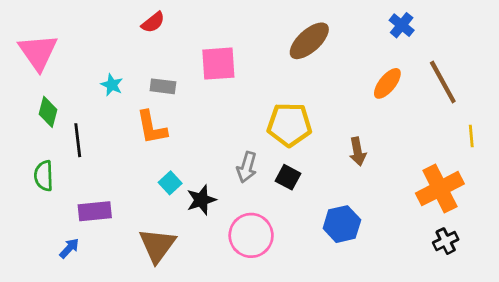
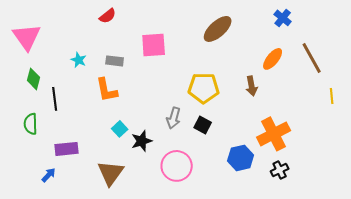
brown arrow: (358, 152) -> (252, 86), moved
orange cross: (440, 189) -> (274, 134), moved
black cross: (446, 241) -> (280, 170), moved

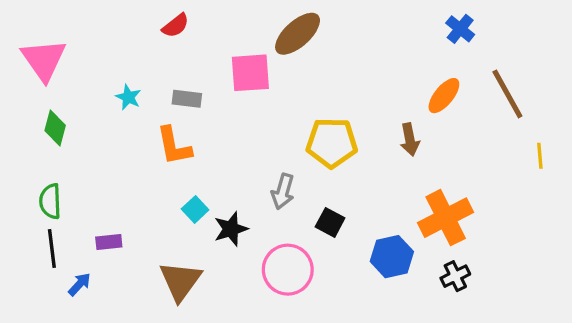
brown ellipse: (218, 29) -> (298, 34), moved
black line: (55, 99) -> (52, 248), moved
black square: (203, 125) -> (330, 222), moved
purple rectangle: (67, 149) -> (109, 242), size x0.7

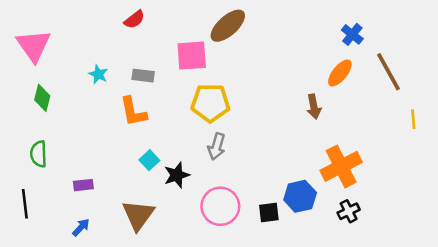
blue cross: (460, 29) -> (352, 34), moved
yellow pentagon: (332, 143) -> (210, 103), moved
black square: (330, 222) -> (269, 212), moved, turned -35
black line: (52, 248) -> (25, 204), moved
blue arrow: (80, 284) -> (81, 227), moved

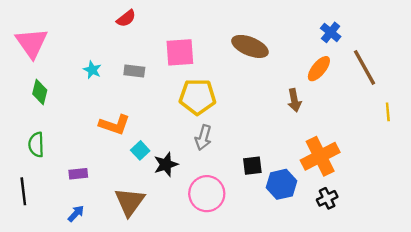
brown ellipse: (228, 26) -> (250, 46), moved, turned 64
orange L-shape: (133, 112) -> (114, 125), moved, turned -60
black square: (269, 212) -> (252, 166), moved

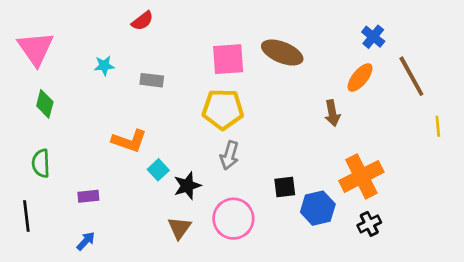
pink square: (180, 52) -> (228, 59), moved
cyan star: (92, 70) -> (104, 66), moved, turned -30
brown triangle: (130, 202) -> (179, 228), moved, size x0.7

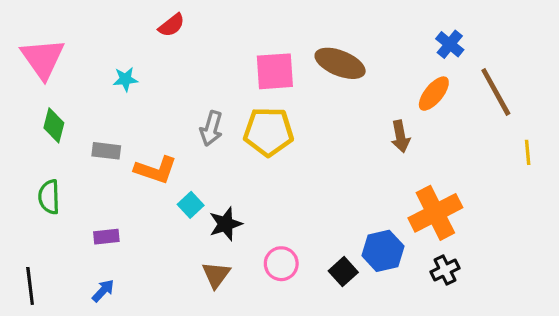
gray rectangle: (152, 80) -> (106, 151), moved
gray arrow: (229, 155) -> (211, 129), moved
black square: (285, 187) -> (343, 272), moved, turned -35
black line: (26, 216) -> (30, 286), moved
pink circle: (233, 219) -> (281, 264), size x0.7

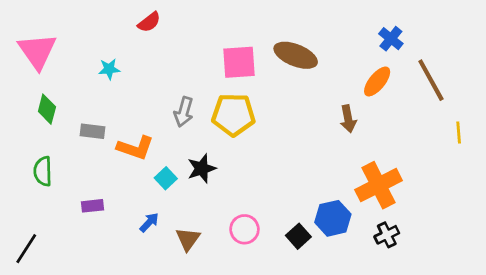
black star: (226, 224) -> (202, 169), moved
black line: (30, 286) -> (26, 249), turned 40
blue arrow: (103, 291) -> (149, 222), moved

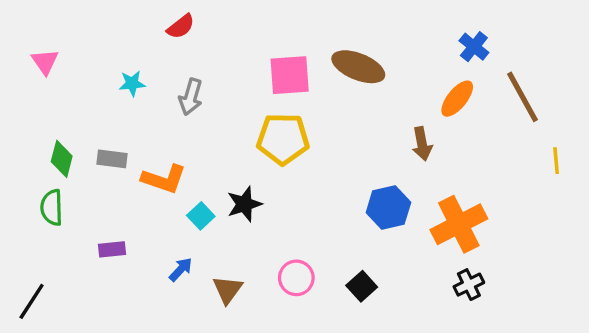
pink triangle: (37, 51) -> (45, 62), size x0.6
green diamond: (47, 109) -> (62, 159), moved
gray arrow: (184, 112) -> (191, 97), moved
blue hexagon: (333, 218) -> (388, 207), moved

